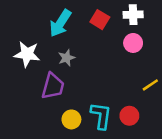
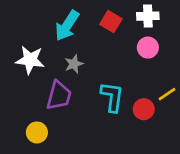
cyan L-shape: (101, 116) -> (112, 97), moved
red circle: (129, 116) -> (144, 109), moved
yellow circle: (71, 119) -> (37, 132), moved

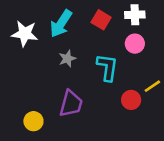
white star: (30, 60) -> (25, 34), moved
purple trapezoid: (59, 95) -> (71, 104), moved
cyan L-shape: (112, 97) -> (107, 67), moved

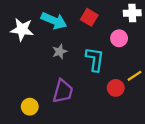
white cross: (135, 15) -> (132, 13), moved
cyan arrow: (61, 24) -> (54, 21), turned -100

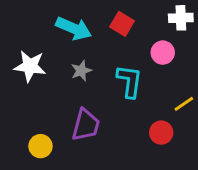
white star: (22, 29) -> (30, 66), moved
red circle: (116, 88) -> (161, 133), moved

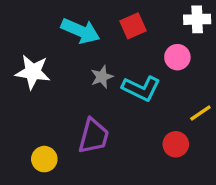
red square: (122, 24) -> (133, 26), turned 35
gray star: (81, 71) -> (102, 77), moved
cyan L-shape: (130, 81) -> (141, 88), turned 108

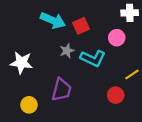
red square: (133, 26) -> (81, 26), moved
white star: (33, 72) -> (21, 63), moved

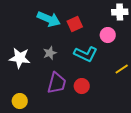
gray star: (67, 51) -> (50, 53), moved
red circle: (116, 95) -> (82, 86), moved
yellow circle: (29, 105) -> (20, 101), moved

